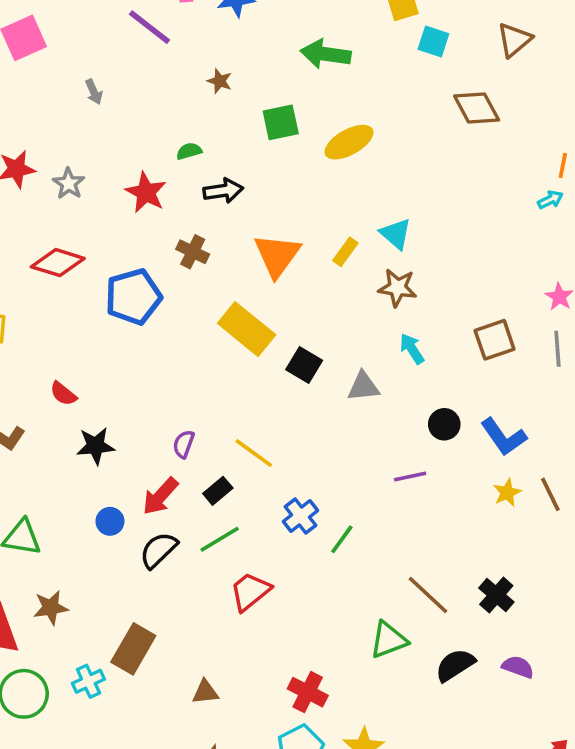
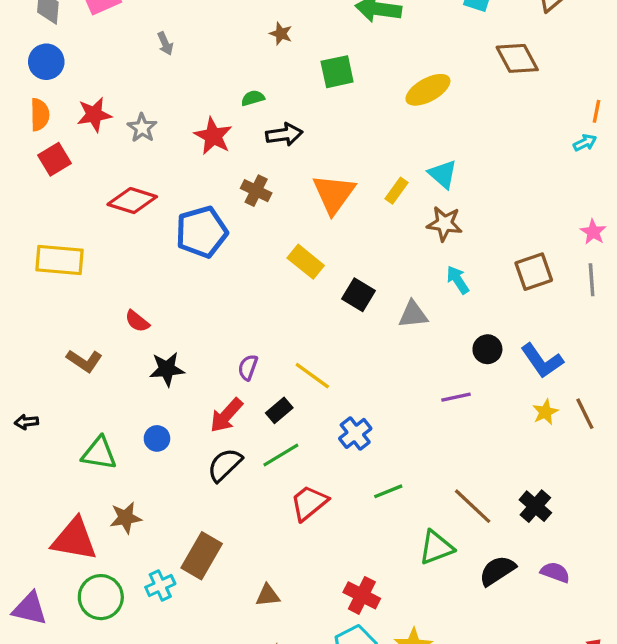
yellow ellipse: (349, 142) -> (428, 90), moved
yellow rectangle: (247, 329) -> (306, 262), size x0.7
blue circle: (110, 521) -> (157, 438), moved
green line: (342, 539) -> (388, 491), moved, turned 32

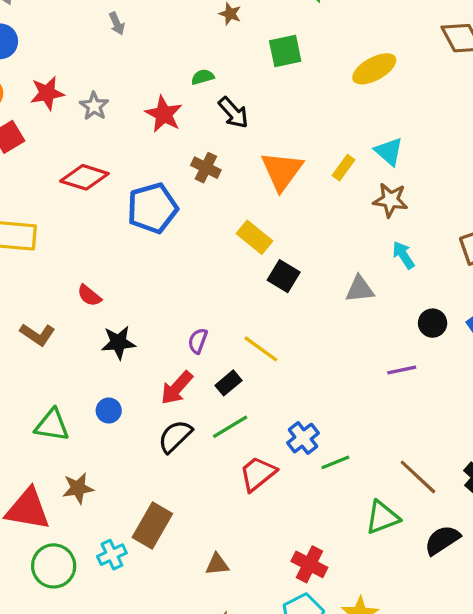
black arrow: (284, 134) -> (233, 113), turned 56
black square: (359, 295) -> (284, 276), moved
blue cross: (355, 433) -> (303, 438), moved

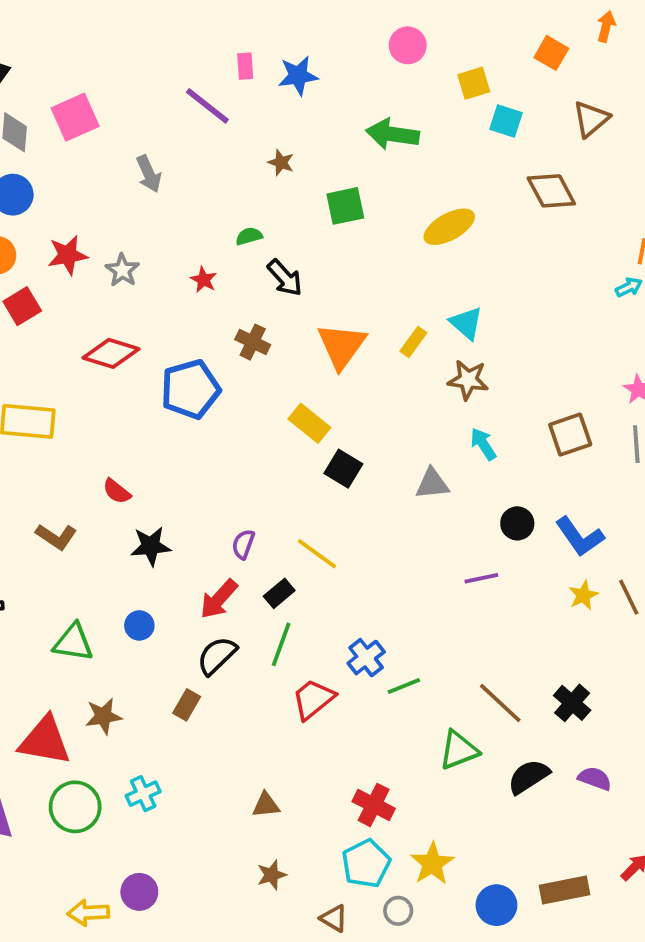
gray arrow: (117, 23) -> (149, 174), size x1.4
red star: (164, 114) -> (204, 280), size x0.6
green line: (230, 427) -> (281, 644), turned -39
brown rectangle: (152, 525) -> (187, 705), moved, size x0.6

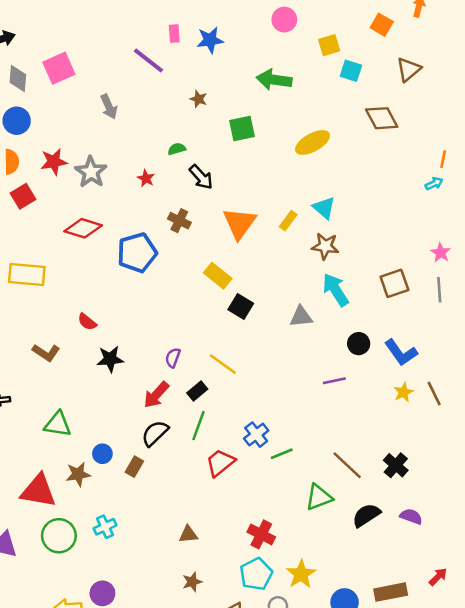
gray star: (122, 270) -> (91, 172), size x1.4
cyan arrow: (483, 444) -> (336, 290), size x1.5
blue circle: (139, 625) -> (102, 454), moved

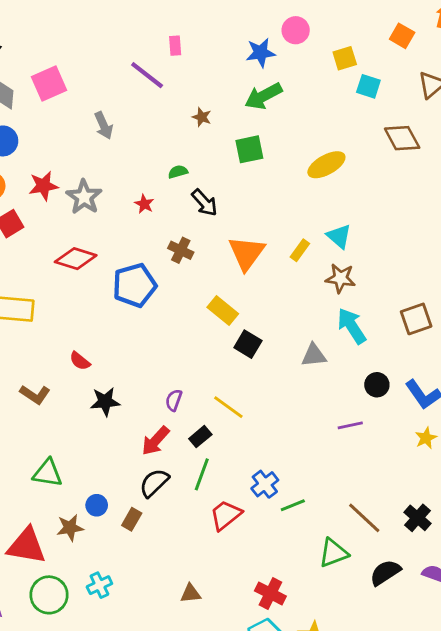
blue star: (210, 40) -> (261, 53), moved
green arrow: (274, 80) -> (263, 96), moved, turned -36

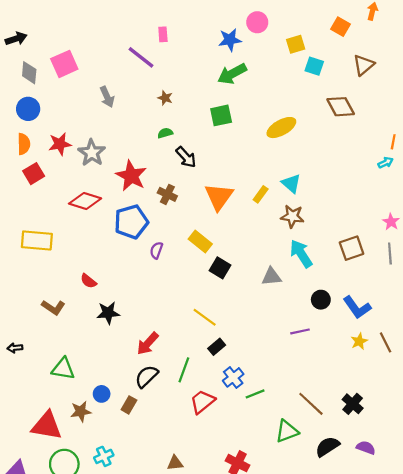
brown star: (202, 117) -> (165, 98), moved
red star: (144, 204) -> (131, 176), moved, size x2.0
purple semicircle: (174, 400) -> (156, 250), moved
black rectangle: (200, 437) -> (217, 347), moved

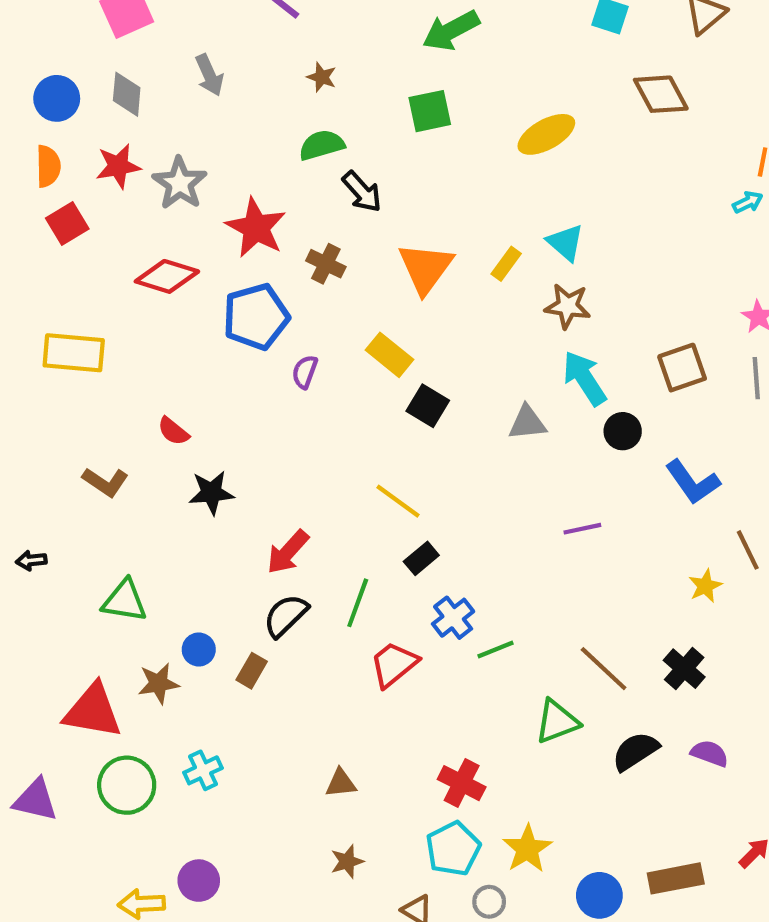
gray diamond: (29, 73) -> (127, 94), moved
green semicircle: (165, 133) -> (322, 145), size x1.5
black circle: (321, 300) -> (623, 431), moved
yellow star: (359, 341) -> (705, 586), moved

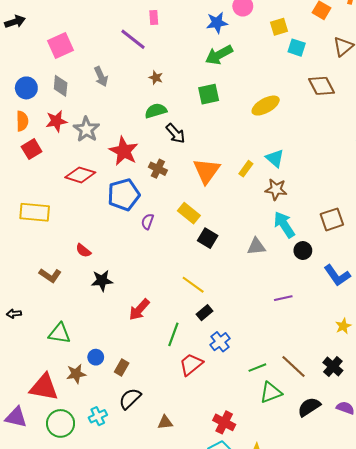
black semicircle: (286, 616) -> (130, 399), moved
green line: (495, 650) -> (257, 368), moved
purple triangle: (36, 800) -> (16, 417), moved

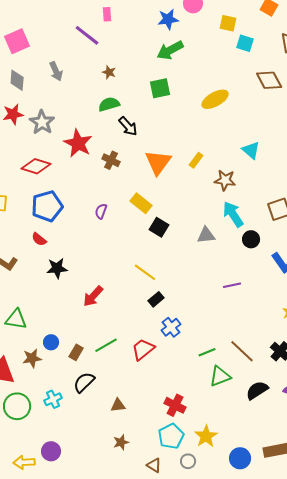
yellow square: (279, 27) -> (228, 23), turned 30
cyan triangle: (275, 158) -> (251, 150), moved
blue pentagon: (124, 195) -> (47, 206), moved
green line: (173, 334) -> (106, 345), moved, turned 40

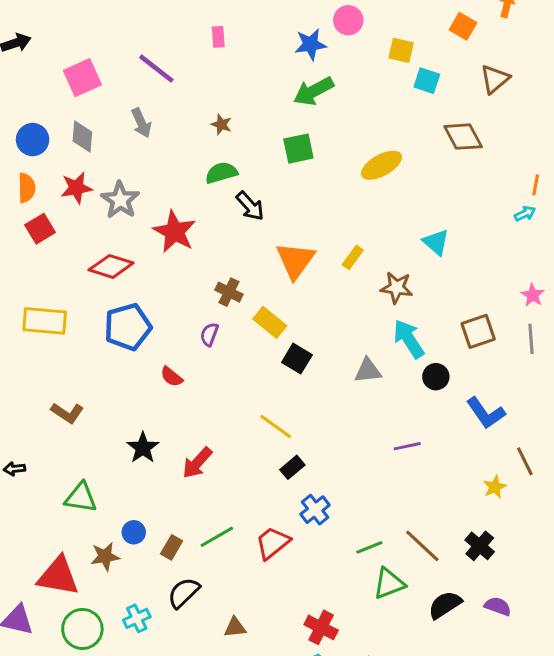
purple line: (87, 35) -> (156, 69), moved
brown cross: (111, 160) -> (229, 292), moved
red semicircle: (39, 239) -> (172, 377), moved
black star: (57, 268) -> (143, 448), moved, turned -30

